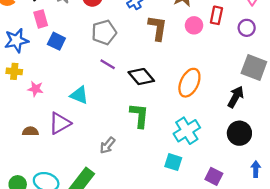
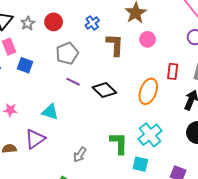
red rectangle: (216, 15) -> (173, 71), moved
green L-shape: (139, 115) -> (119, 143), moved

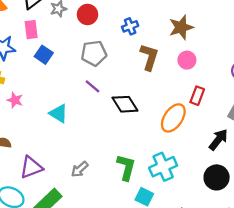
red rectangle: (173, 71) -> (197, 96), moved
purple triangle: (35, 139) -> (31, 167), moved

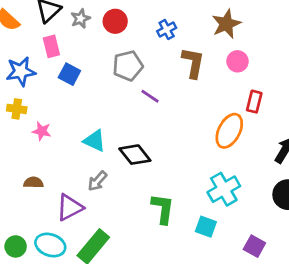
purple line: (93, 86) -> (150, 96), moved
black diamond: (125, 104) -> (135, 155), moved
green L-shape: (126, 167) -> (163, 209), moved
gray arrow: (80, 169) -> (97, 181), moved

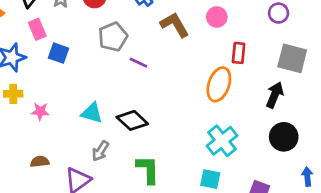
brown L-shape: (193, 63) -> (175, 25), turned -32
green L-shape: (163, 209) -> (148, 170), moved

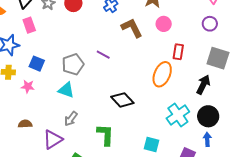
gray pentagon: (113, 37) -> (73, 64), moved
blue square: (58, 53) -> (37, 64), moved
black diamond: (132, 120) -> (122, 100), moved
cyan cross: (222, 141) -> (178, 115), moved
blue arrow: (307, 177) -> (207, 139), moved

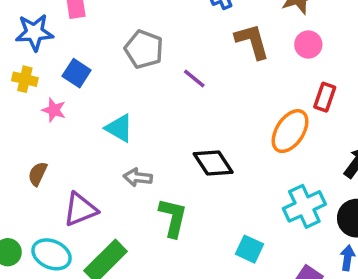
gray pentagon: (73, 64) -> (144, 49), moved, turned 30
gray arrow: (71, 119) -> (138, 177), moved, turned 49
brown semicircle: (25, 124) -> (38, 174), turned -72

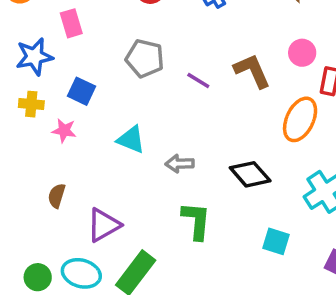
brown L-shape: (252, 41) -> (252, 71), moved
pink circle: (308, 45) -> (302, 53), moved
black diamond: (213, 163) -> (250, 174), moved
gray arrow: (138, 177) -> (179, 164), moved

